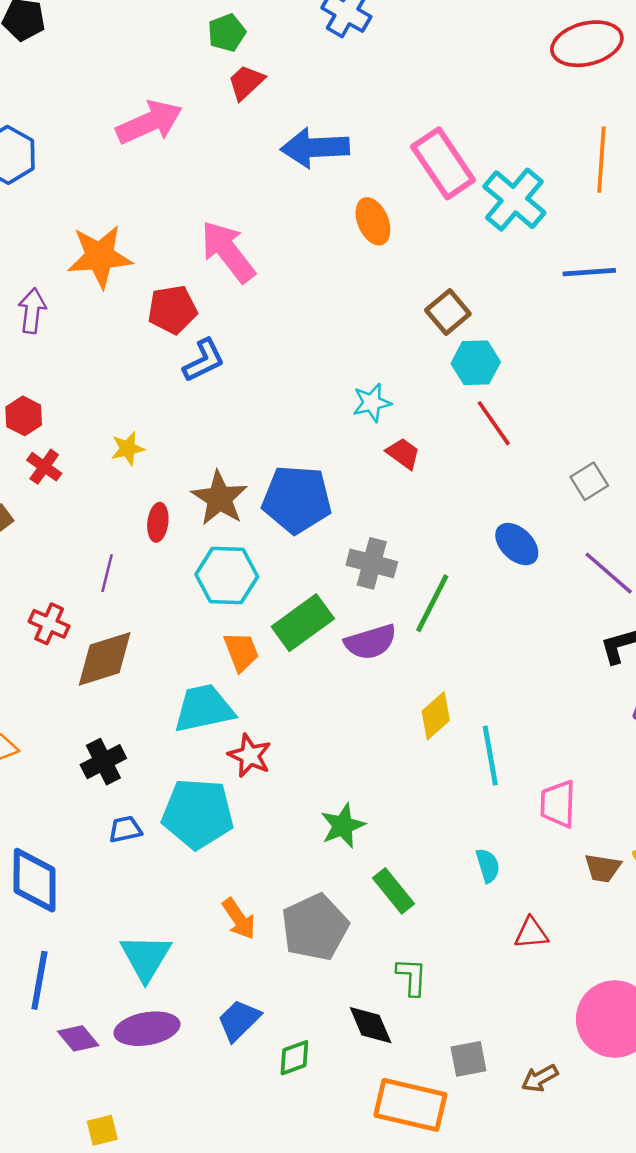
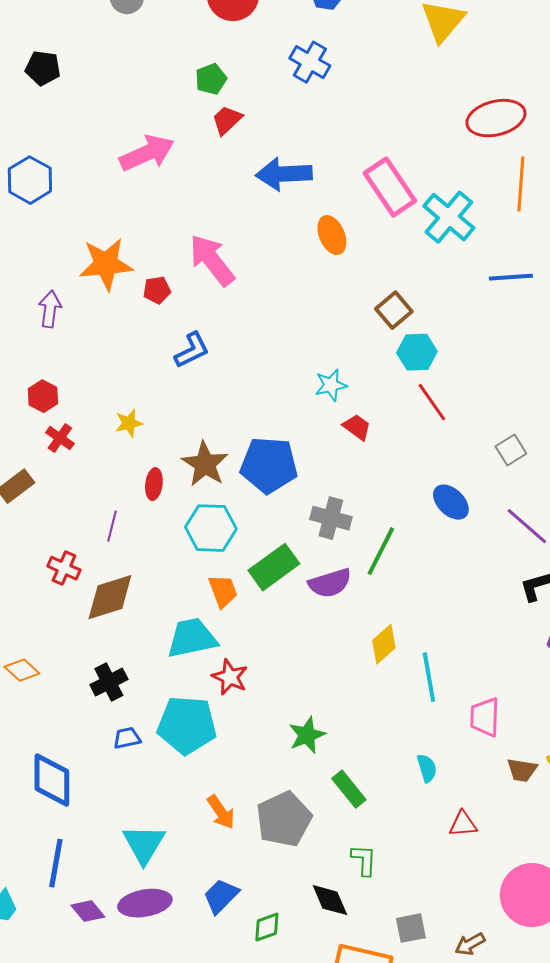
red ellipse: (587, 44) -> (496, 118), moved
red pentagon: (172, 310) -> (157, 290), moved, size x0.7

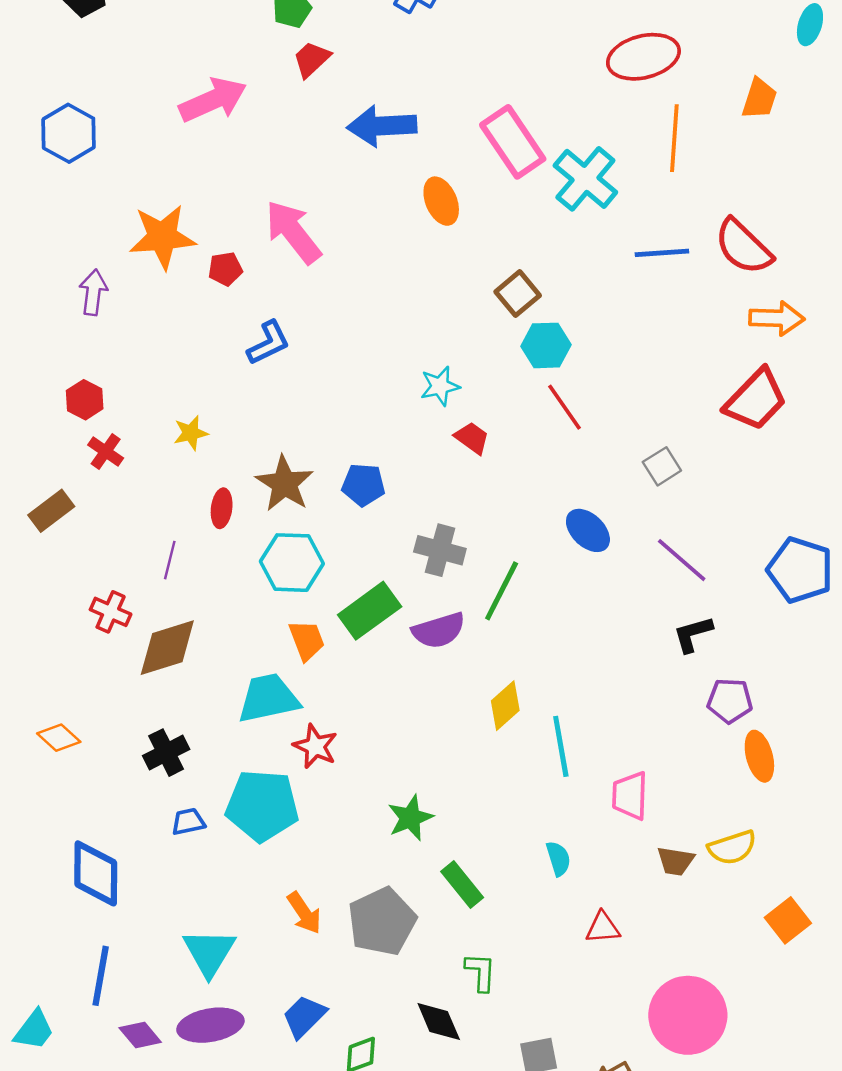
blue pentagon: (269, 465) -> (363, 485), size x0.6

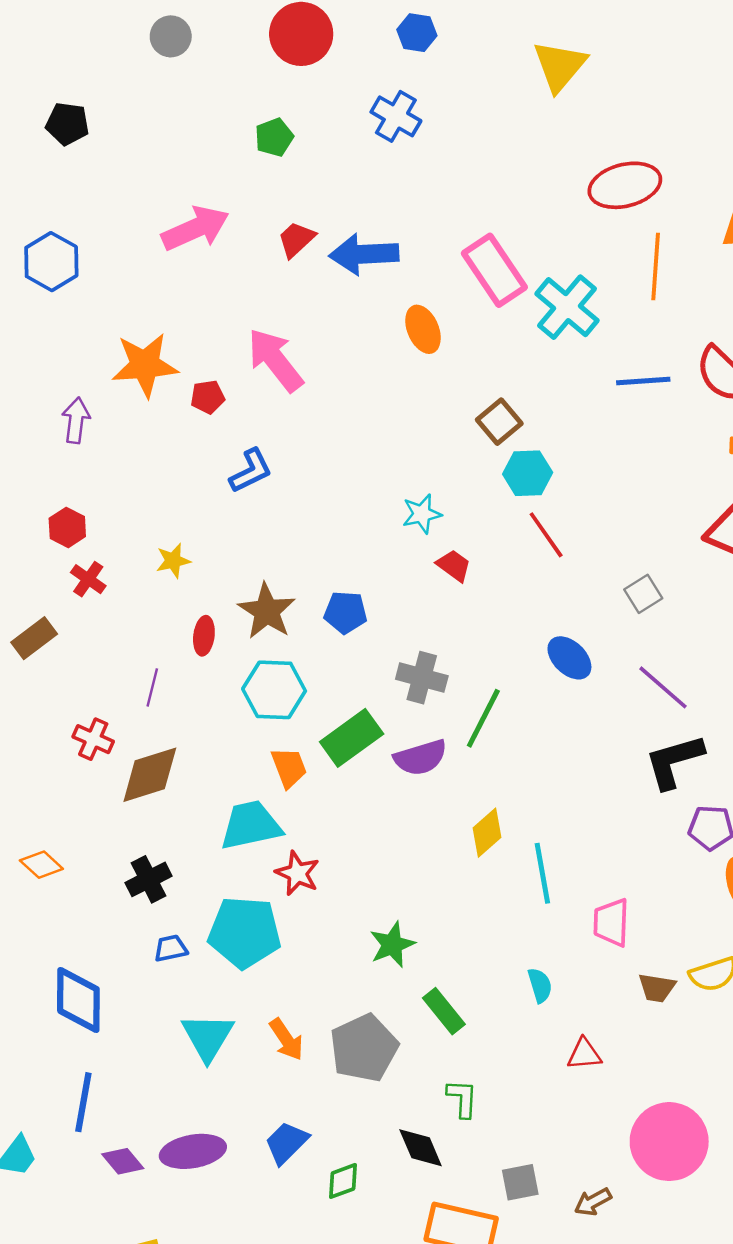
red trapezoid: (312, 59) -> (296, 239), moved
black L-shape: (693, 634) -> (674, 761), size x1.5
cyan triangle: (209, 952) -> (208, 1037), moved

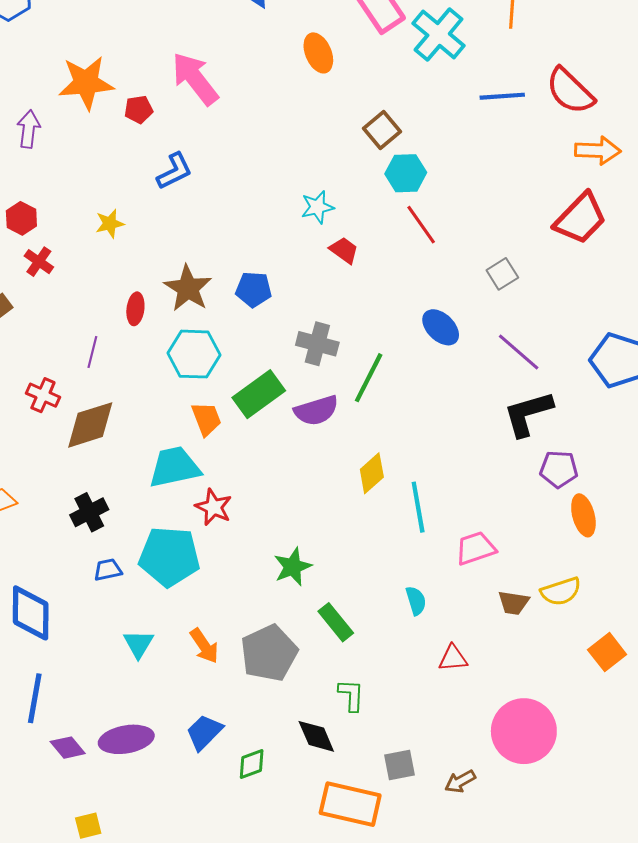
yellow star: (173, 561) -> (110, 224), moved
pink trapezoid: (611, 922) -> (476, 548), turned 69
cyan triangle: (208, 1037) -> (139, 644), size x0.7

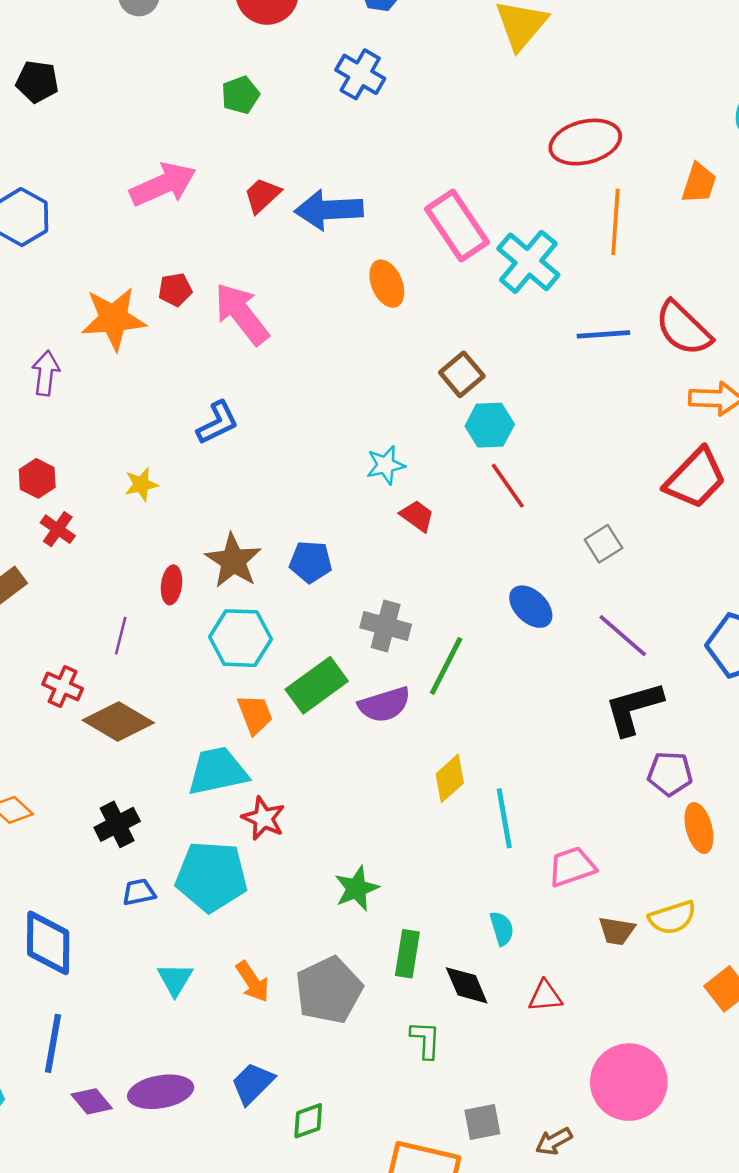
red pentagon: (139, 109) -> (175, 290), moved
brown diamond: (90, 425) -> (118, 722), turned 48
green rectangle: (336, 622) -> (407, 954), turned 48
black diamond: (316, 736) -> (467, 985), moved

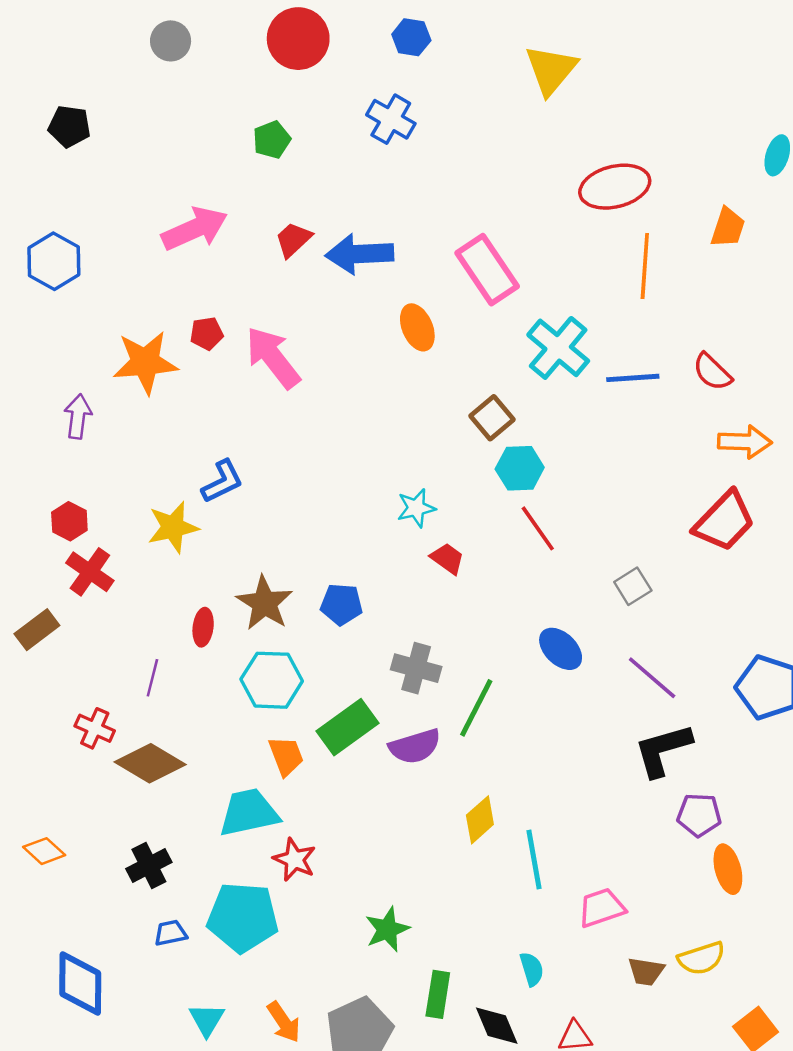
cyan cross: (528, 262) -> (558, 348), moved
red semicircle: (683, 328) -> (712, 372), size x0.7
blue L-shape: (217, 423) -> (222, 482), moved
yellow star: (141, 484) -> (173, 527), size x1.5
red cross: (58, 529) -> (90, 572), size x1.4

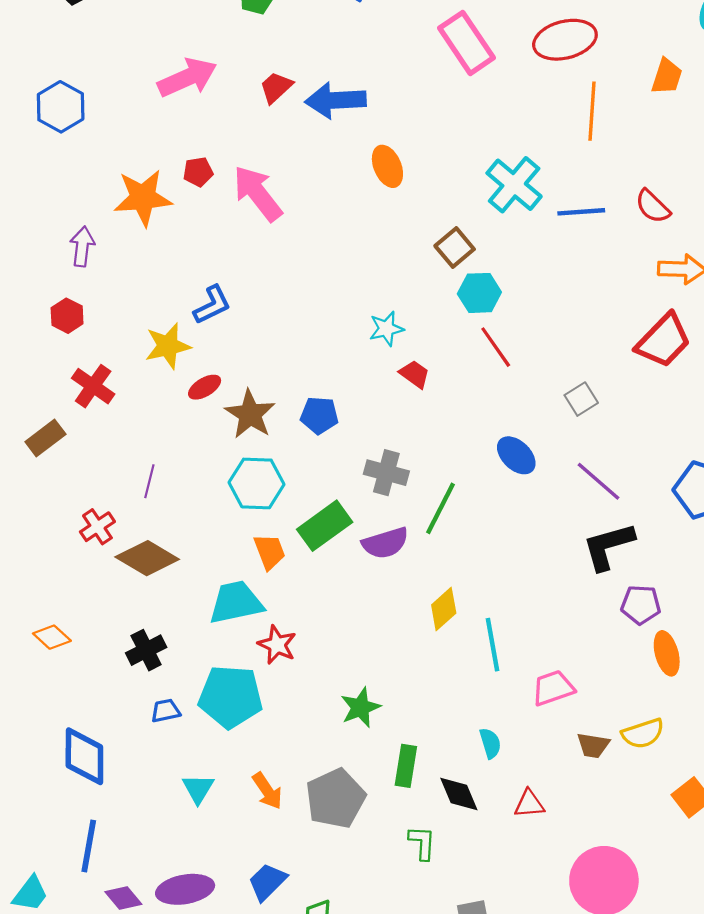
pink rectangle: (487, 270) -> (466, 43), moved
red hexagon: (69, 521) -> (67, 316), moved
red ellipse: (203, 627) -> (205, 387), moved, turned 52
red cross: (95, 728) -> (97, 527), turned 32

